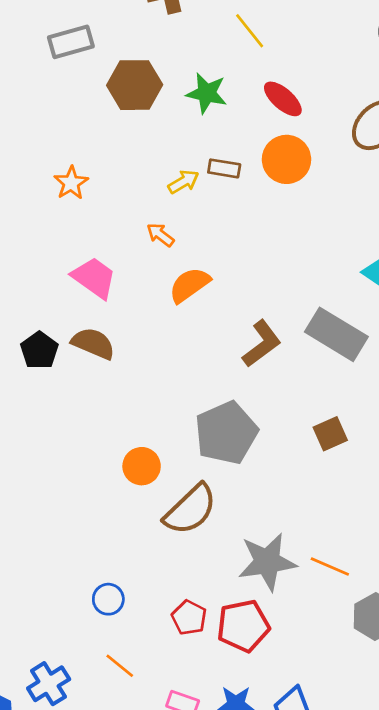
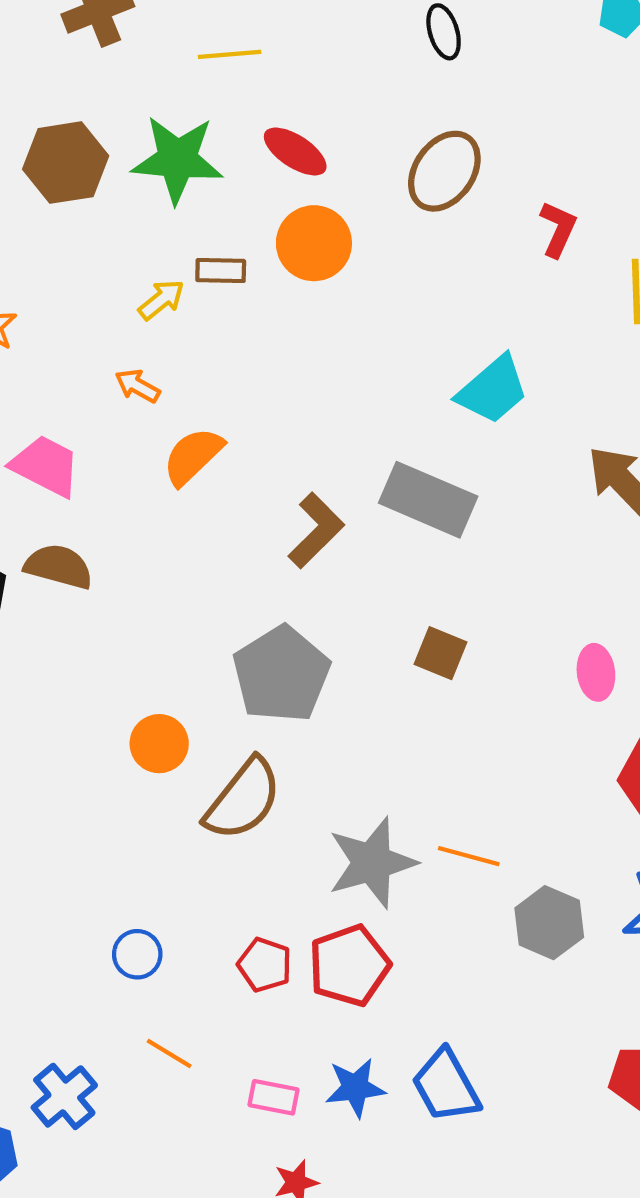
yellow line: (250, 31) -> (230, 54), turned -48
green star: (207, 93) -> (177, 159), size x1.4
brown square: (330, 434) -> (440, 653), turned -36

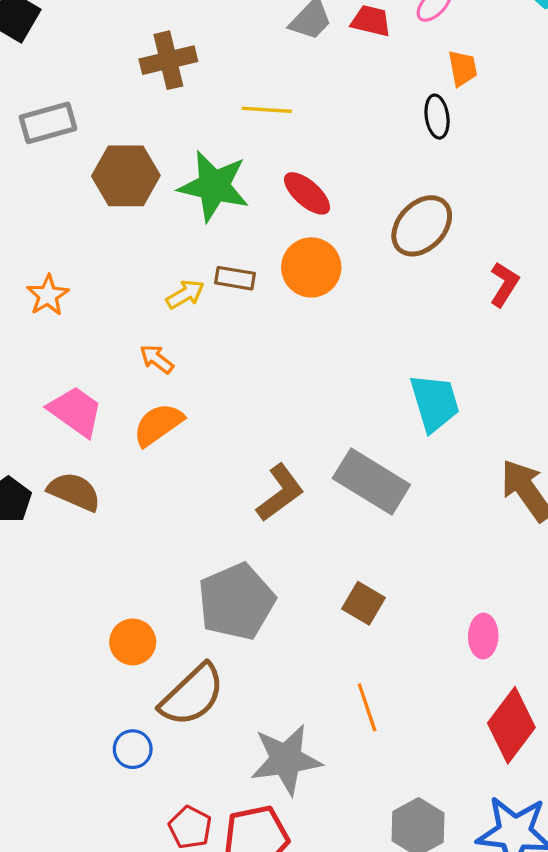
cyan trapezoid: (493, 390) -> (435, 403), turned -74
orange semicircle: (193, 456) -> (158, 425), moved
orange line: (469, 856) -> (367, 707), moved, turned 48
blue circle: (137, 954) -> (133, 749), moved

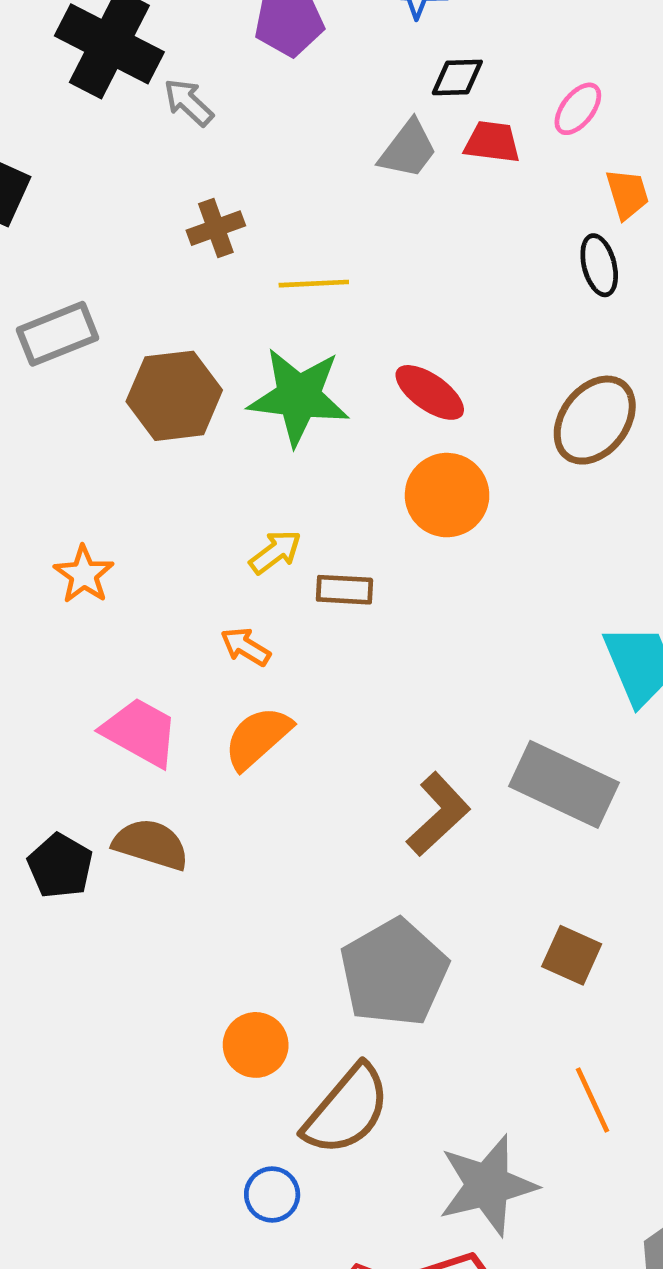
brown cross: (168, 60) -> (216, 228), size x0.7
yellow line: (267, 110) -> (314, 284), moved
brown rectangle: (235, 278) -> (344, 590), moved

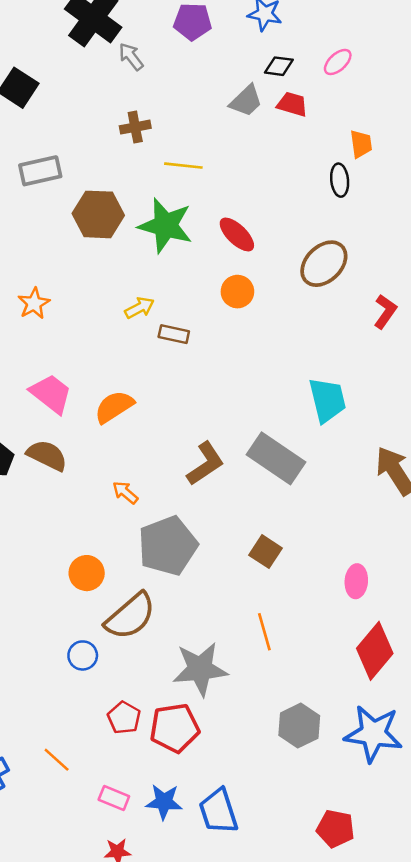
pink ellipse: (578, 109) -> (338, 62), moved
orange circle: (447, 495) -> (237, 292), size x0.7
orange arrow: (245, 647) -> (125, 492), moved

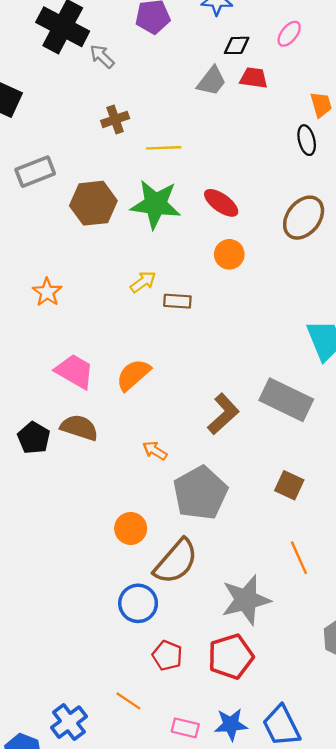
blue circle: (83, 655) -> (138, 603), size x1.4
red pentagon: (124, 718) -> (167, 656), moved

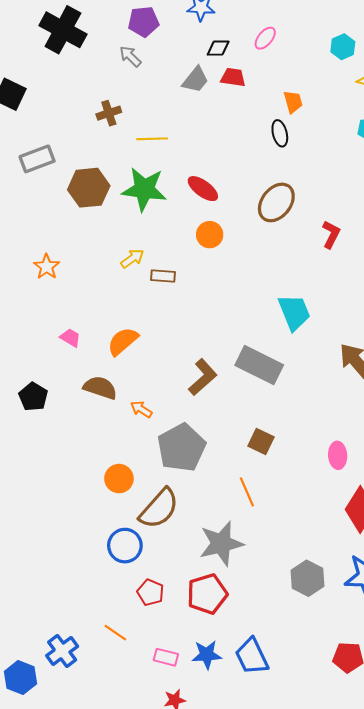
gray arrow: (102, 56) -> (130, 56), moved
pink trapezoid: (75, 371) -> (70, 338), size x0.6
brown semicircle: (79, 428) -> (100, 388), moved
orange line: (299, 558) -> (247, 492), moved

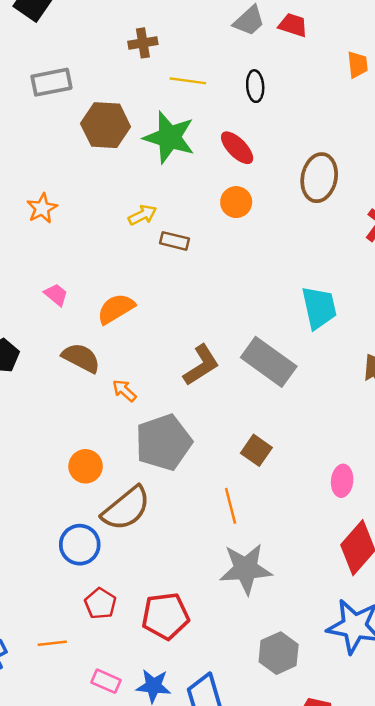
black ellipse: (280, 133) -> (255, 86), moved
brown ellipse: (276, 202) -> (319, 178), turned -36
gray star: (221, 543) -> (246, 569), moved
gray hexagon: (308, 578) -> (279, 653), moved
orange line: (115, 633) -> (52, 643), turned -50

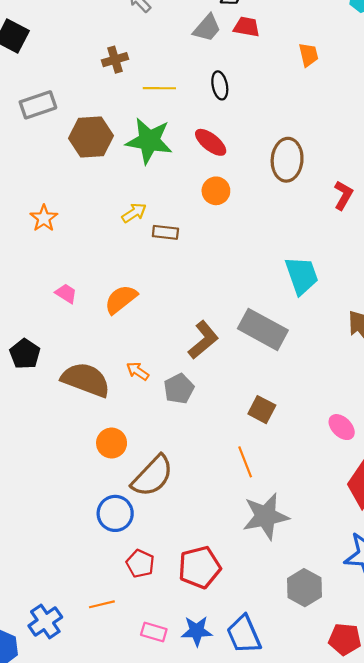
brown semicircle: (81, 358) -> (86, 380), moved, size x1.4
gray pentagon: (163, 442) -> (179, 389), moved, size x0.6
pink ellipse: (342, 481) -> (342, 427), turned -44

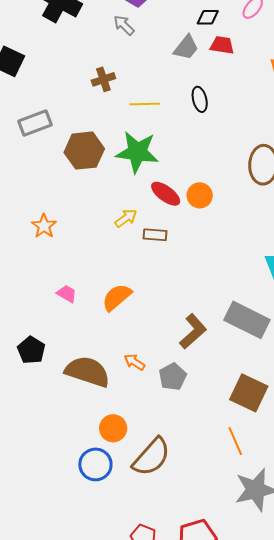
red ellipse: (211, 142) -> (166, 194), moved
brown square: (262, 410) -> (249, 393), size x1.5
blue circle: (115, 513) -> (95, 464), moved

